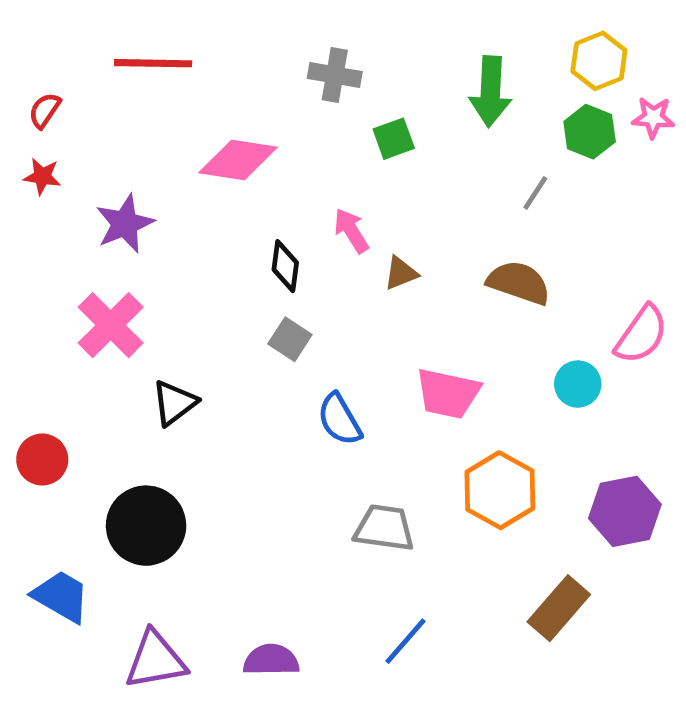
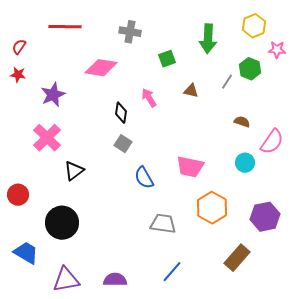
gray cross: (335, 75) -> (130, 32), moved
green hexagon: (590, 132) -> (250, 69), moved
brown triangle: (401, 273) -> (191, 91), moved, turned 35
brown semicircle: (519, 283) -> (242, 122), moved, size x0.6

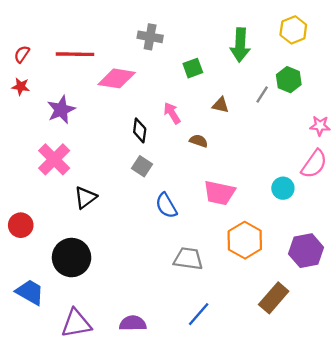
red line: (65, 27) -> (75, 54), moved
pink star: (277, 50) -> (320, 126), moved
brown semicircle: (242, 122) -> (199, 141), moved

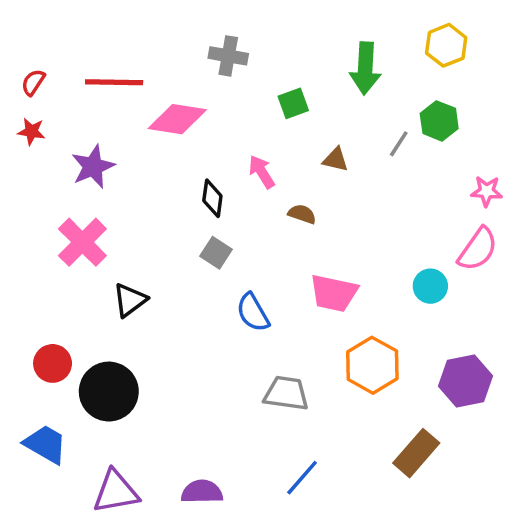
red circle: (21, 225) -> (53, 363), moved

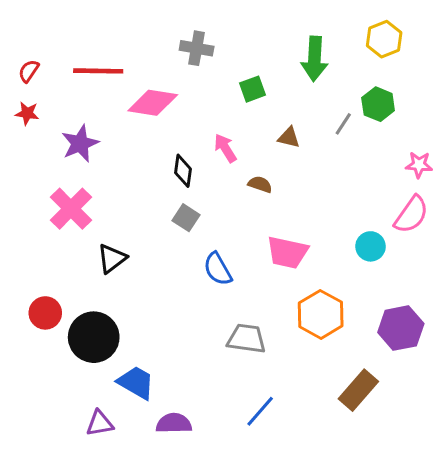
blue trapezoid: (46, 444) -> (136, 383), moved
purple triangle: (116, 492) -> (100, 423), size x0.7

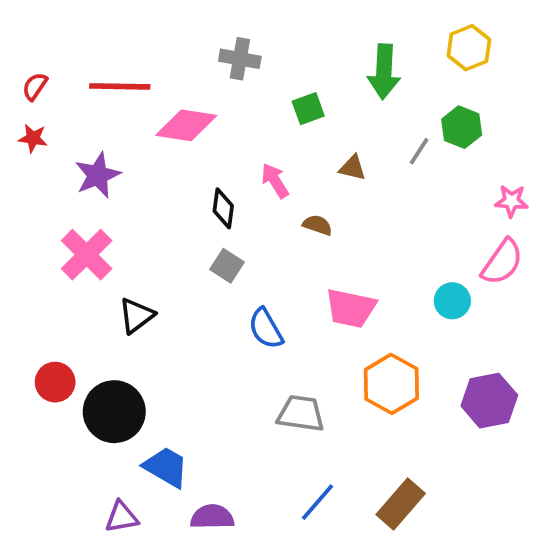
brown rectangle: (358, 390) -> (401, 504), moved

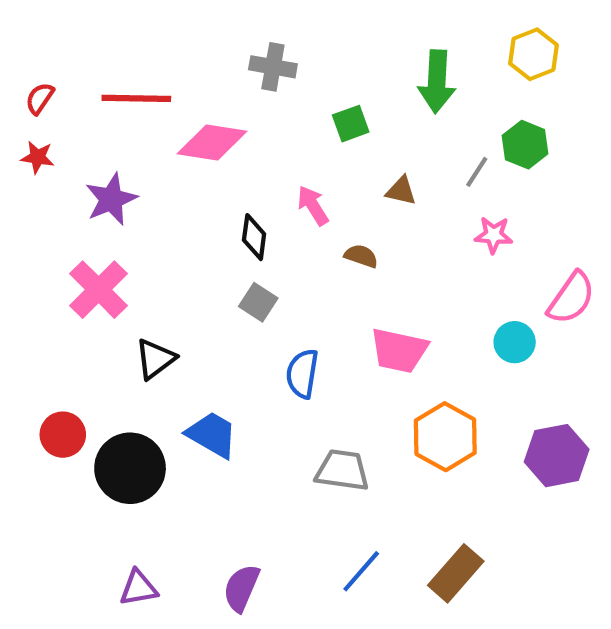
pink star: (511, 201) -> (494, 235), moved
blue semicircle: (266, 329) -> (302, 374), turned 39
blue trapezoid: (166, 467) -> (212, 435), moved
purple semicircle: (212, 517) -> (241, 588), turned -66

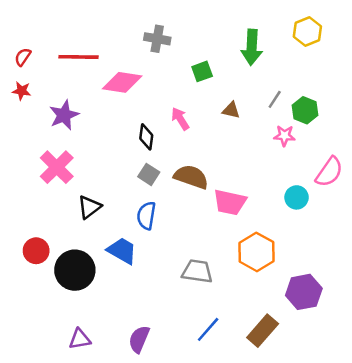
green hexagon: (525, 145) -> (305, 110), moved
brown semicircle: (361, 256) -> (191, 177), moved, size x1.8
blue semicircle: (302, 374) -> (146, 216), moved
purple hexagon: (557, 456) -> (304, 292), moved

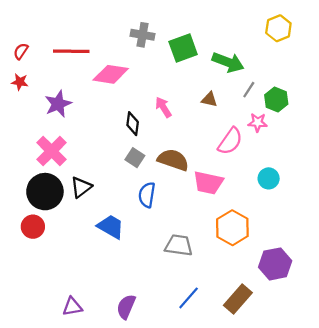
green arrow: (252, 47) -> (228, 62), moved, turned -72
green square: (202, 71) -> (183, 48), moved, size x1.5
pink semicircle: (329, 172) -> (230, 141), moved
blue semicircle: (146, 216) -> (147, 195), moved
black circle: (75, 270) -> (45, 192), moved

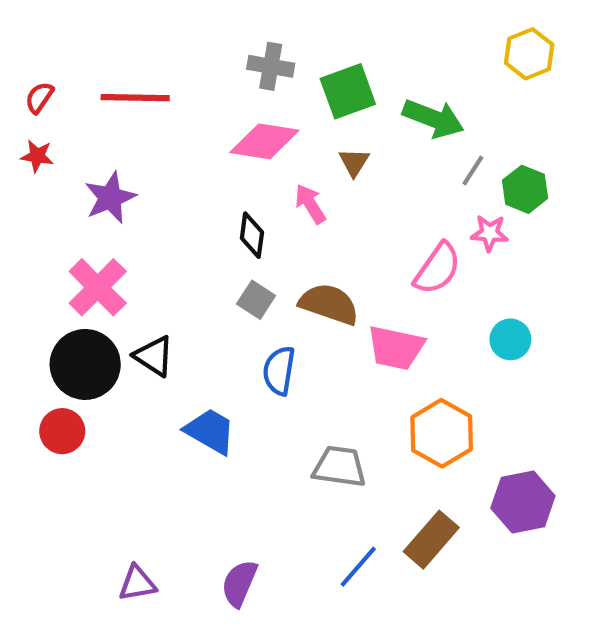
pink diamond: (111, 74) -> (264, 141), moved
brown triangle: (209, 99) -> (354, 162), moved, turned 49
black triangle: (81, 187) -> (154, 356), turned -50
brown rectangle: (238, 299) -> (431, 540), moved

